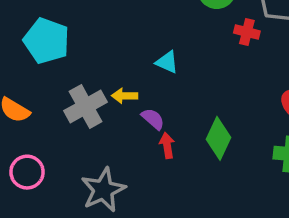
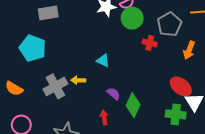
purple semicircle: (153, 119) -> (113, 94), moved
red arrow: (167, 145) -> (104, 118), moved

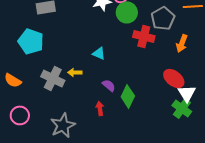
red cross: (150, 43) -> (144, 36), size x1.5
gray cross: (55, 86) -> (53, 78), turned -35
green cross: (176, 114) -> (182, 108), moved, turned 30

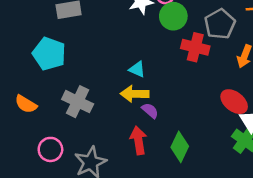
yellow arrow: (75, 72) -> (135, 94), moved, size x1.5
green diamond: (128, 96) -> (180, 147), moved
red arrow: (100, 108) -> (138, 140), size x1.5
pink circle: (20, 115) -> (50, 149), moved

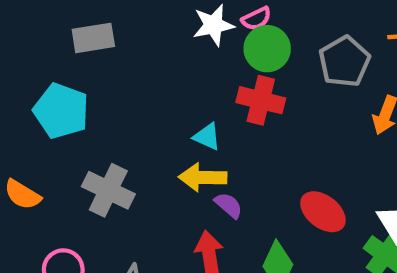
red cross: (195, 47) -> (261, 100), moved
red ellipse: (234, 102) -> (323, 212), moved

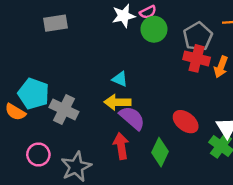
red cross: (261, 100) -> (197, 58), moved
cyan pentagon: (61, 111) -> (34, 94), moved
purple semicircle: (229, 205) -> (132, 118), size x1.6

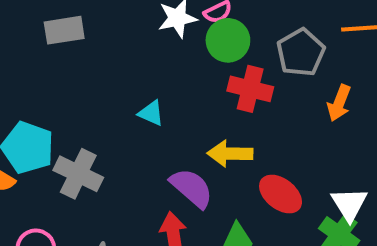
red cross: (197, 58) -> (250, 89), moved
cyan triangle: (120, 79) -> (151, 113), moved
yellow arrow: (117, 102) -> (230, 154), moved

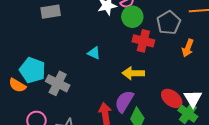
purple semicircle: (192, 188) -> (124, 101), moved, turned -100
red ellipse: (281, 194) -> (172, 98), moved

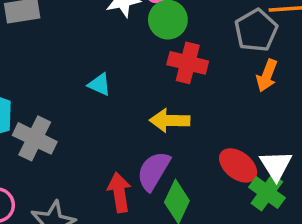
gray pentagon: (169, 23) -> (256, 30), moved

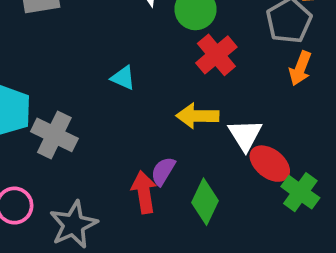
red cross: (188, 63) -> (216, 55), turned 36
white triangle: (276, 165) -> (245, 135), moved
purple semicircle: (154, 171) -> (163, 171), moved, size x0.7

